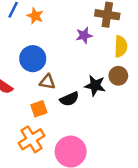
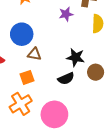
brown circle: (118, 76) -> (96, 72), moved
black semicircle: (69, 99) -> (66, 78), moved

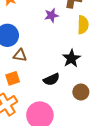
black star: (76, 57) -> (71, 58), moved, turned 30
brown circle: (96, 72) -> (81, 92), moved

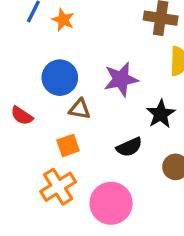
purple star: (51, 15) -> (121, 79), moved, size x1.5

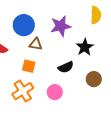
orange square: (68, 145) -> (29, 66), turned 32
pink circle: (111, 203) -> (55, 92), moved, size x0.6

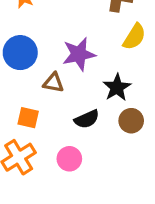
yellow semicircle: (96, 15) -> (134, 37), turned 30
brown triangle: (36, 44) -> (53, 83), moved
brown circle: (94, 79) -> (131, 121), moved

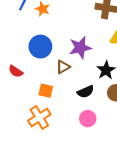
brown triangle: (53, 83) -> (63, 67), turned -40
pink circle: (69, 159) -> (88, 119), moved

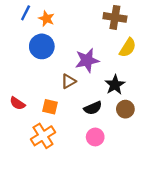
blue circle: (40, 47) -> (42, 46), moved
red semicircle: (16, 71) -> (17, 103), moved

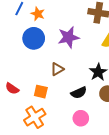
purple star: (87, 60) -> (69, 37), moved

